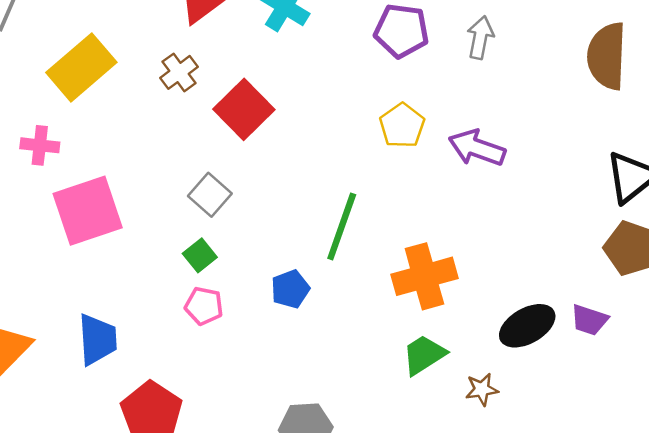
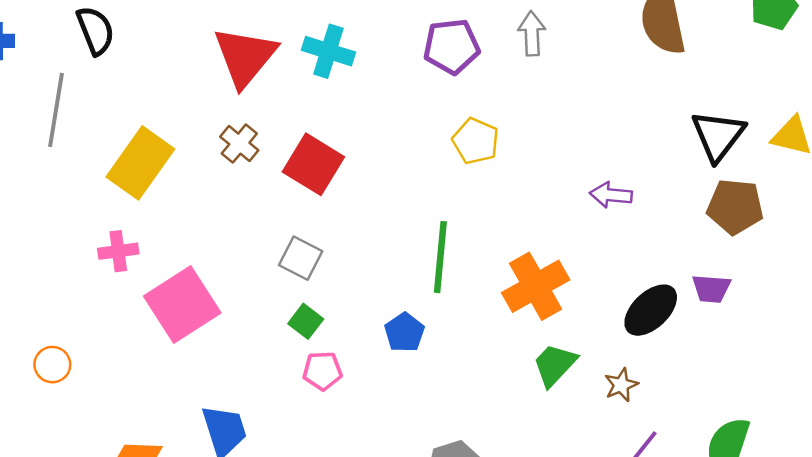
purple arrow: (477, 148) -> (611, 195), moved, size x0.7

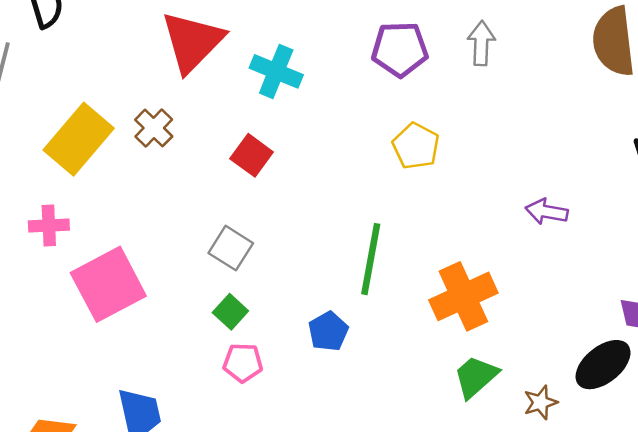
cyan cross: (328, 51) -> (276, 71), moved
brown cross: (239, 144) -> (154, 128), moved
red square: (313, 164) -> (252, 155), size x0.7
black ellipse: (651, 310) -> (603, 365), moved

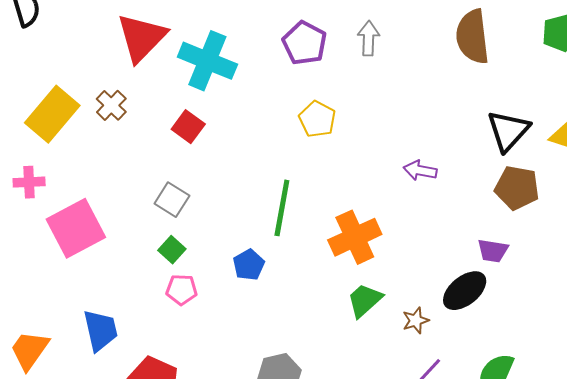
purple pentagon: (400, 49) -> (305, 43), turned 30
cyan cross: (276, 71) -> (207, 61), size x1.4

